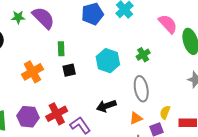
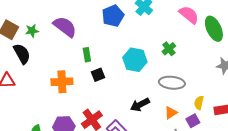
green star: (18, 17) -> (32, 31), moved
orange cross: (32, 72) -> (62, 82), turned 35
gray ellipse: (141, 89) -> (172, 83), turned -65

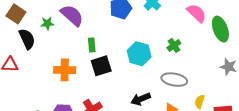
green star: (32, 31) -> (47, 23), moved
black square: (98, 75) -> (101, 66), size x1.5

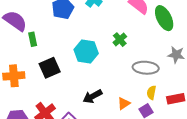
green rectangle: (92, 45) -> (33, 39), moved
gray ellipse: (174, 80) -> (146, 68), moved

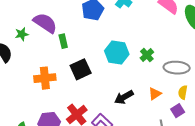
green cross: (120, 40) -> (147, 55), moved
orange triangle: (124, 103) -> (155, 94), moved

